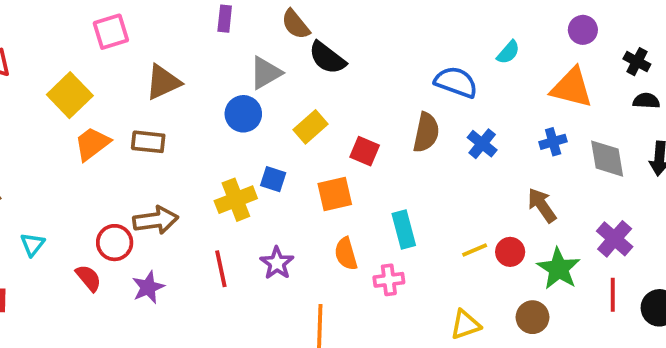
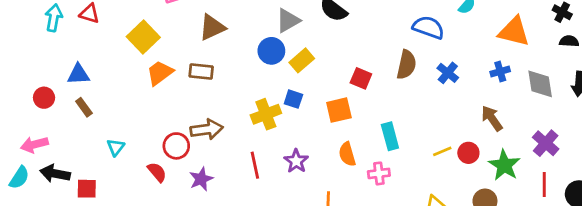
yellow rectangle: (310, 127) -> (302, 60), moved

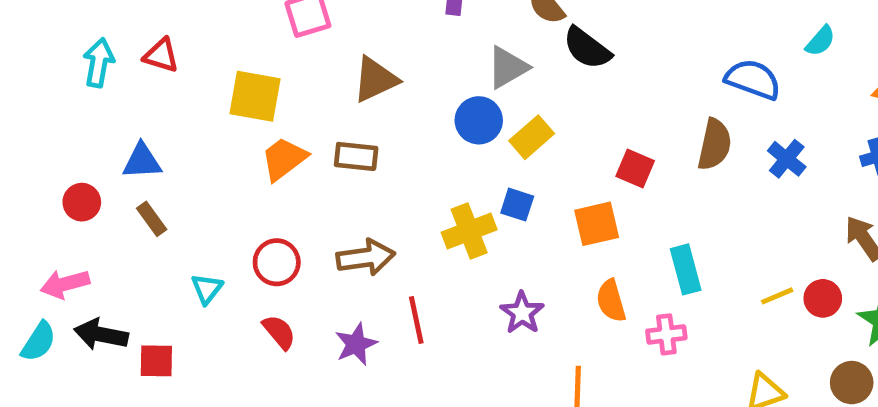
yellow square: (143, 37) -> (255, 96), turned -36
red circle: (176, 146) -> (277, 262), moved
red line: (255, 165) -> (416, 320), moved

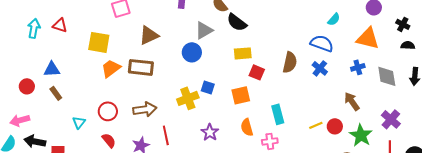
blue semicircle: (753, 79) -> (322, 43), moved
yellow rectangle: (532, 137) -> (243, 53), moved, turned 36
brown rectangle: (356, 156) -> (141, 67), size x1.4

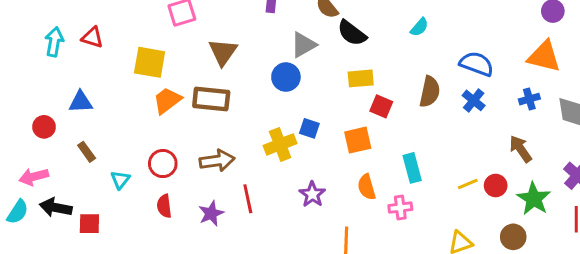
cyan semicircle: (334, 19) -> (419, 27), moved
brown triangle: (149, 35) -> (223, 52), turned -30
brown rectangle: (56, 93) -> (87, 152), moved
red semicircle: (109, 140) -> (164, 206), turned -147

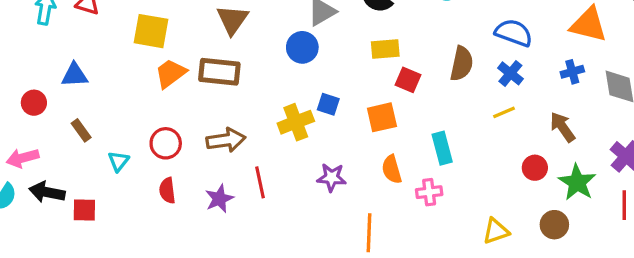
yellow line: (468, 184) -> (504, 112), moved
purple star: (312, 194) -> (332, 177), turned -30

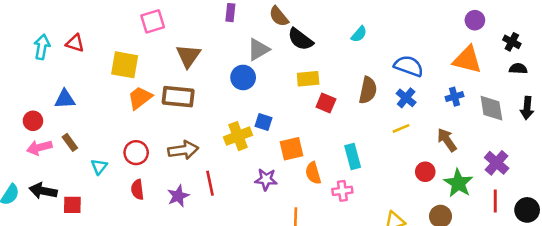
orange square: (382, 117) -> (291, 149), moved
pink arrow: (23, 158) -> (39, 148), moved

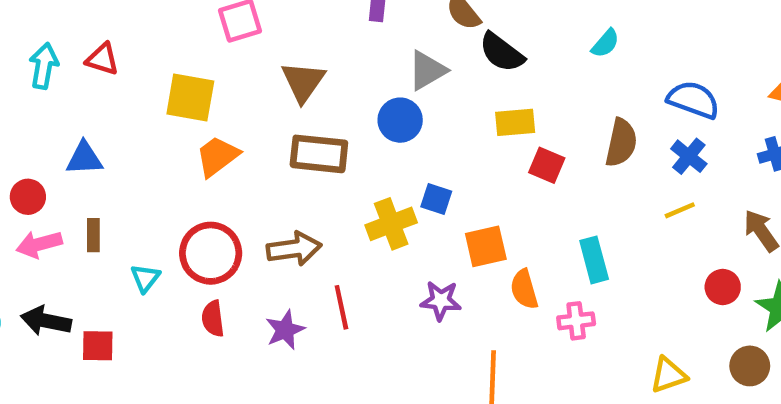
brown rectangle: (178, 97) -> (319, 154), moved
brown rectangle: (70, 142) -> (93, 235), turned 36
red circle: (136, 153) -> (211, 253), size x1.4

